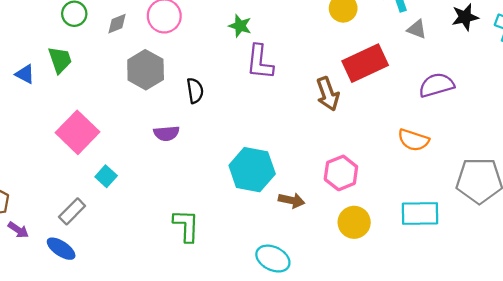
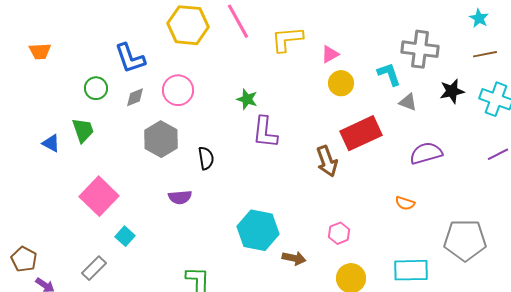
orange semicircle: (413, 140) -> (405, 203), size x0.7
pink hexagon: (341, 173) -> (339, 233), size x0.7

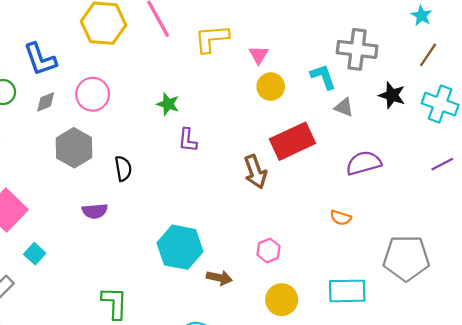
pink triangle: (330, 54) -> (259, 55), turned -30
brown line: (485, 54) -> (428, 55), turned -45
black star: (452, 91) -> (392, 95), turned 30
purple L-shape: (265, 132) -> (188, 140), size x0.7

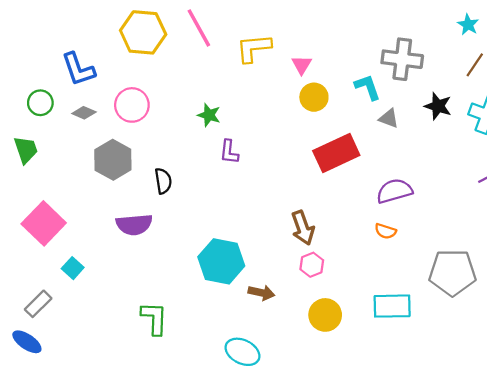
gray diamond: (46, 102) -> (84, 113), turned 45
purple semicircle: (364, 163) -> (394, 191), moved
brown arrow: (255, 172) -> (303, 228), moved
purple semicircle: (95, 211) -> (134, 224), size x1.4

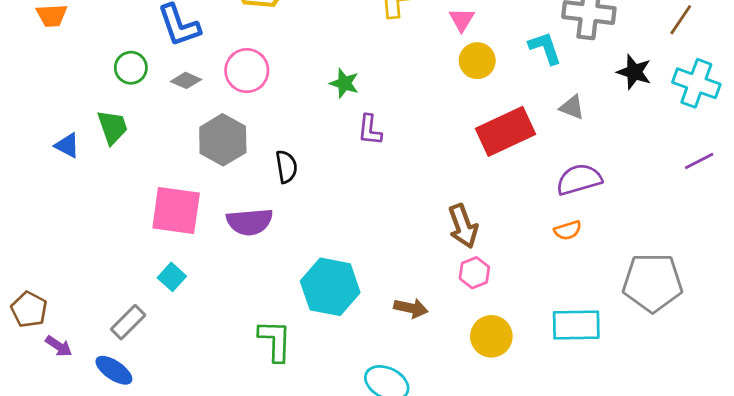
gray triangle: (389, 118) -> (572, 107), moved
pink square: (44, 223) -> (176, 210), moved, turned -36
orange semicircle: (385, 231) -> (568, 230), turned -35
cyan hexagon: (221, 261) -> (330, 287), moved

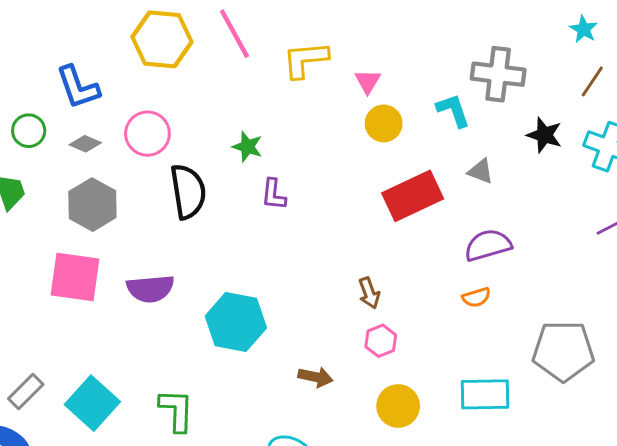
gray hexagon: (223, 140) -> (92, 205), moved
black semicircle: (286, 167) -> (188, 192), moved, size x1.6
brown arrow: (463, 226) -> (369, 293), size x0.7
cyan square: (172, 277) -> (92, 403), moved, size x1.8
cyan hexagon: (330, 287) -> (236, 322), moved

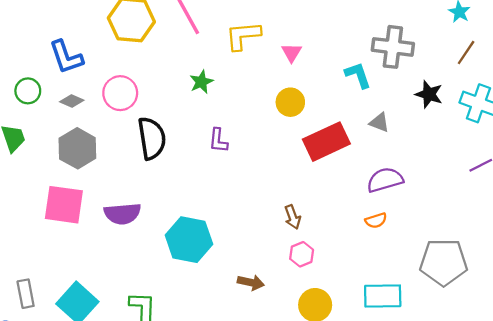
yellow circle: (384, 123) -> (290, 102), moved
green star: (247, 147) -> (201, 82), moved, turned 30
gray rectangle: (26, 391) -> (26, 294), turned -56

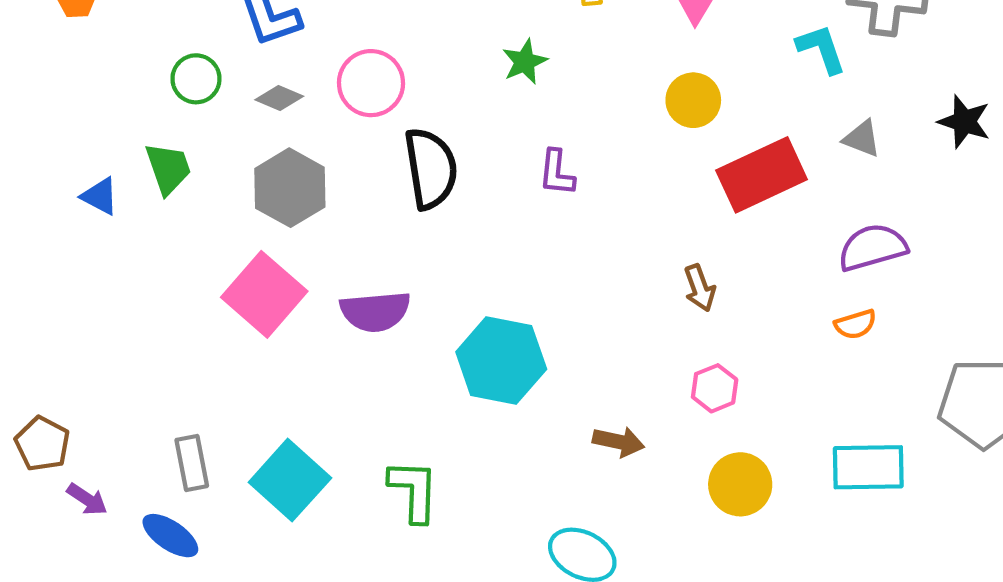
black star: (429, 94) -> (964, 122), moved
pink square: (64, 205) -> (264, 294), turned 33
brown arrow: (293, 217) -> (700, 288), moved

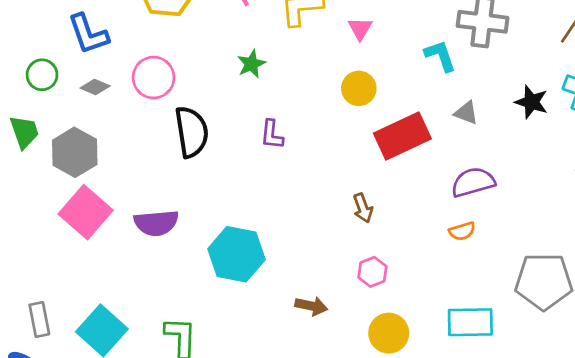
gray hexagon: (290, 188) -> (75, 152), moved

